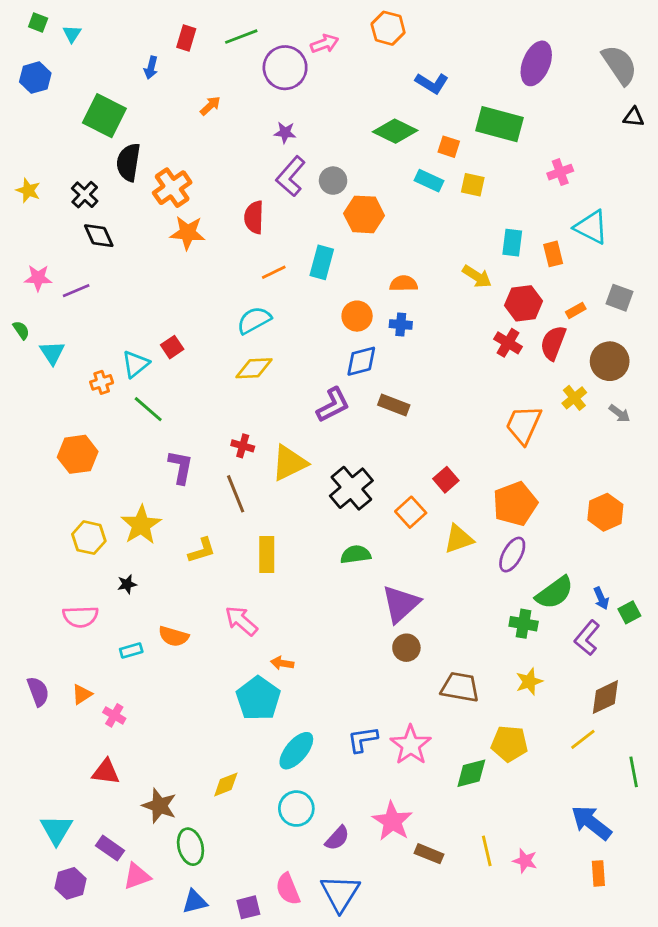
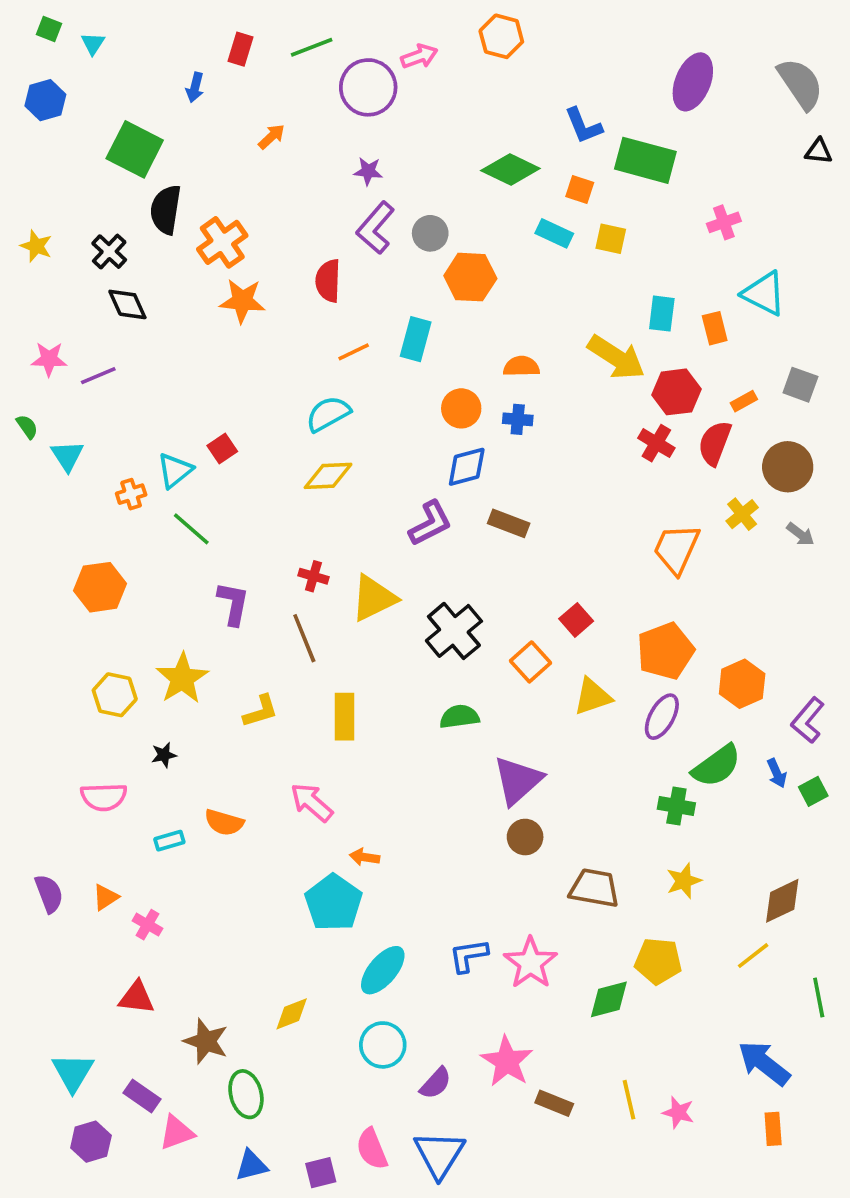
blue L-shape: (432, 83) -> (583, 126), moved, turned 36
yellow arrow: (477, 277) -> (616, 357), size x1.5
orange hexagon: (605, 512) -> (742, 684), moved
purple L-shape: (587, 638) -> (808, 720), moved

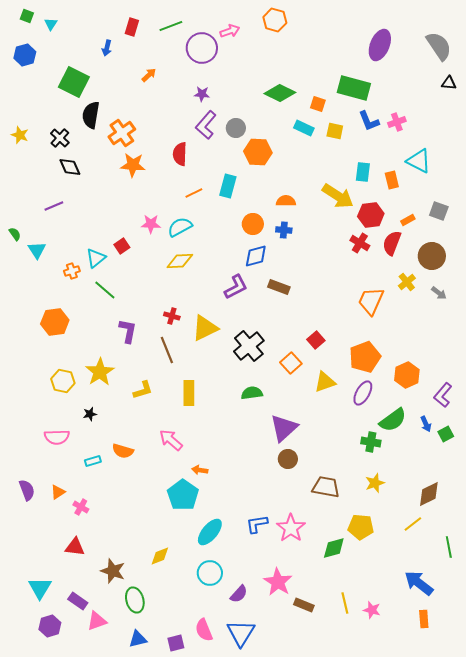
blue L-shape: (583, 126) -> (369, 121), moved
pink star: (49, 359) -> (151, 224), moved

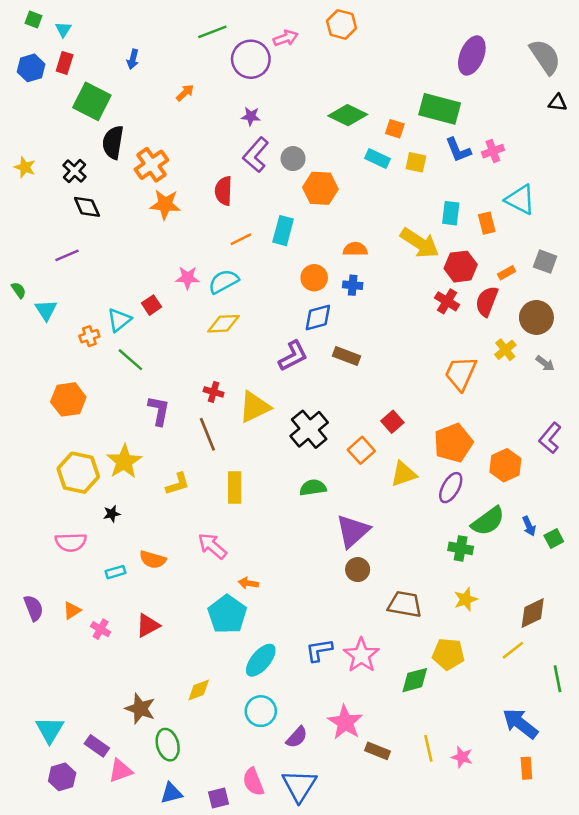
red rectangle: (132, 27) -> (65, 63), moved
yellow hexagon: (63, 381) -> (78, 473), size x1.4
purple L-shape: (443, 395) -> (550, 438), moved
red triangle: (75, 547) -> (148, 625), moved, turned -35

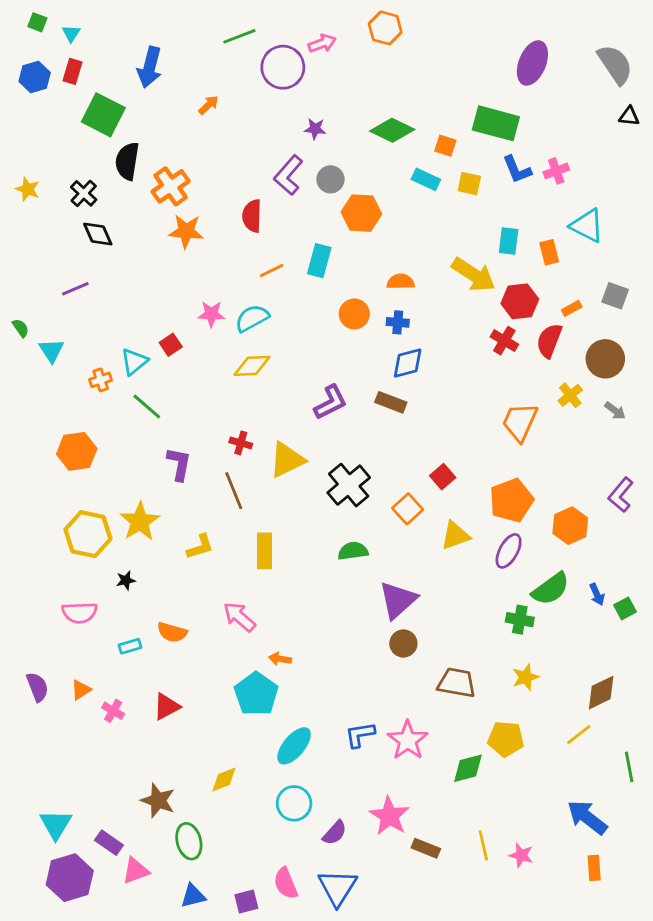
blue arrow: (133, 59) -> (150, 67), size x1.8
purple star: (251, 116) -> (315, 129), moved
blue diamond: (318, 317) -> (408, 363), moved
purple hexagon: (62, 777) -> (70, 878), size x1.5

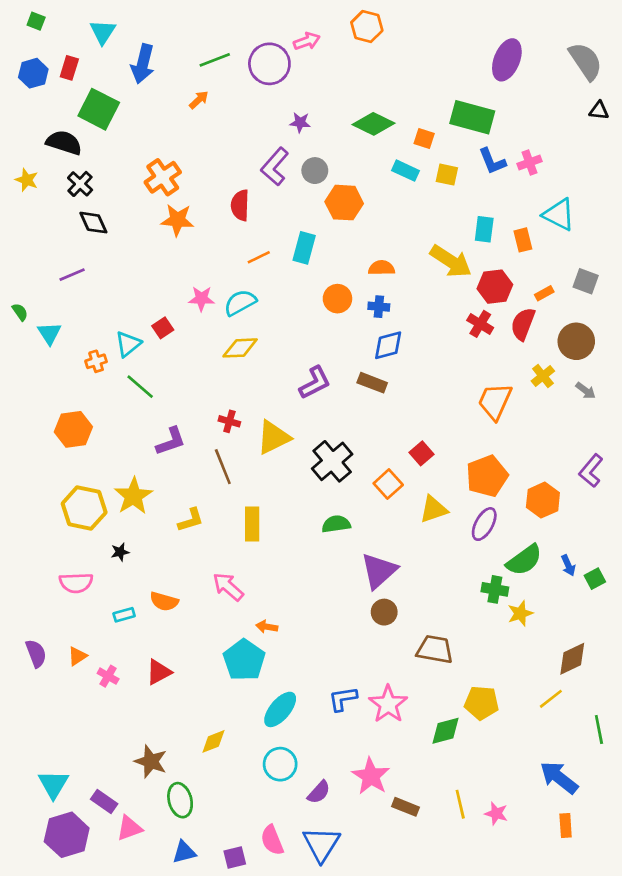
cyan triangle: (71, 34) -> (103, 32), moved, size x1.5
green line: (239, 36) -> (215, 60), moved
black semicircle: (127, 161) -> (64, 143), moved, turned 99
purple L-shape: (179, 464) -> (171, 441), turned 60
yellow star: (525, 677) -> (520, 613), moved

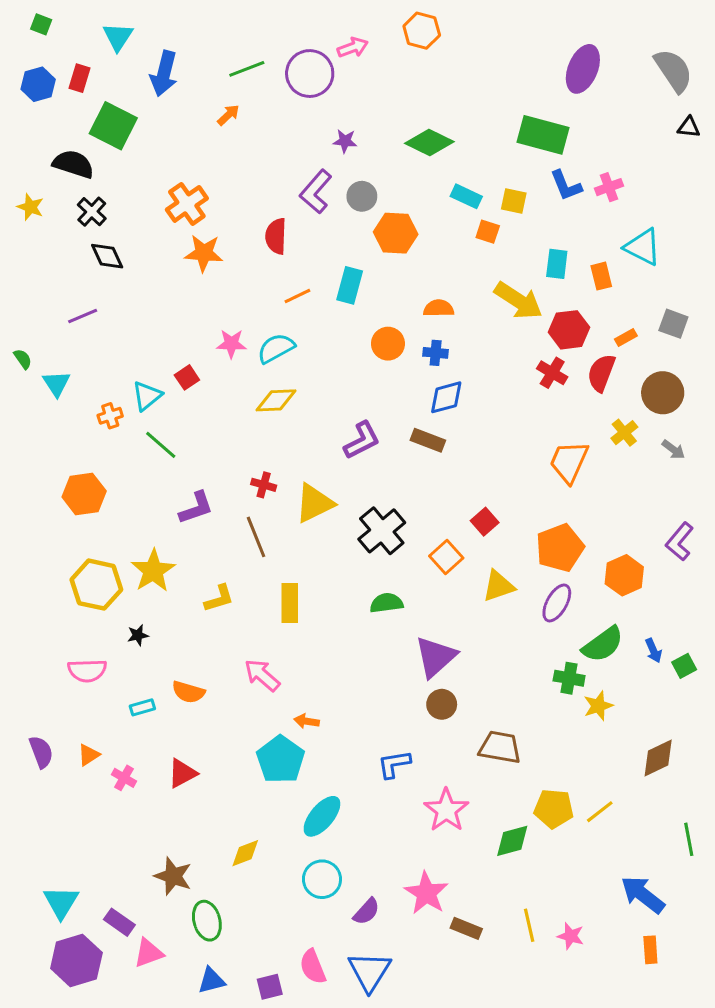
orange square: (424, 139) -> (488, 232), moved
blue L-shape: (343, 699) -> (394, 764), moved
yellow line: (551, 699) -> (600, 812), moved

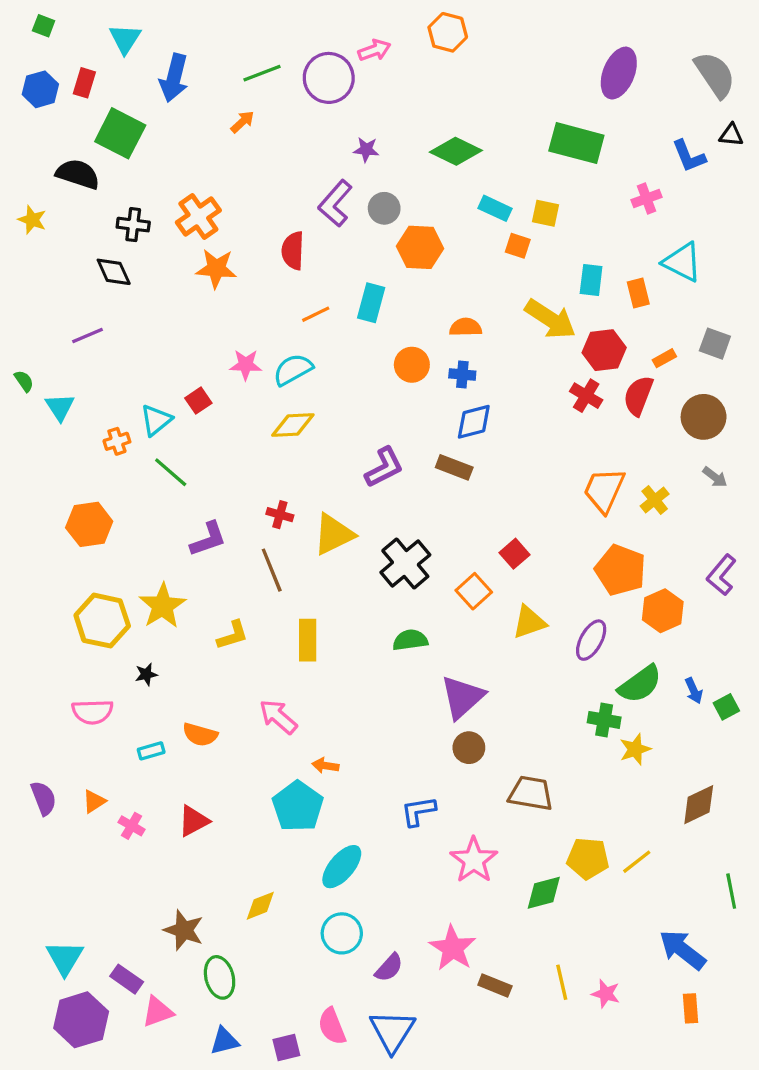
blue L-shape: (566, 186) -> (689, 156), moved
black cross: (92, 212) -> (133, 225), moved, turned -36
yellow cross: (624, 433) -> (655, 500), moved
orange pentagon: (560, 548) -> (620, 570), moved, turned -30

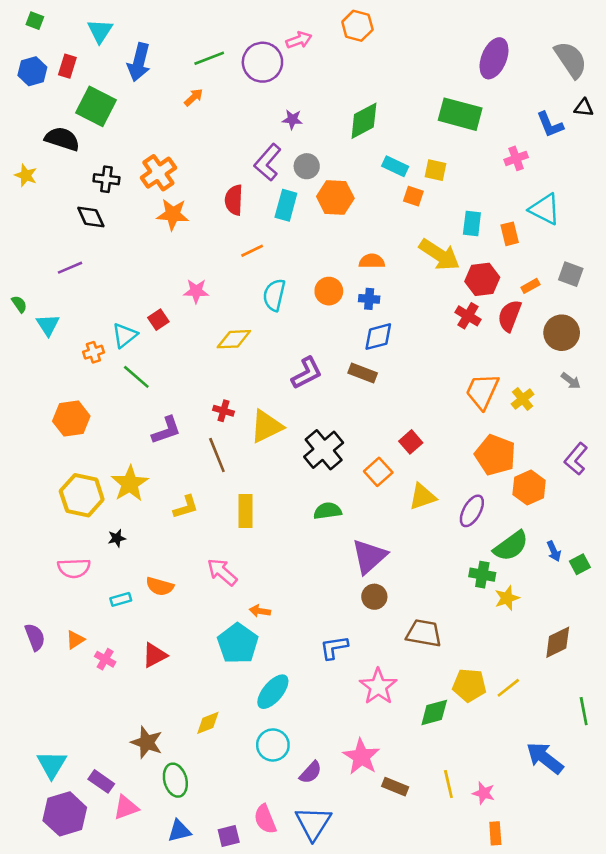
green diamond: (456, 151) -> (364, 121), turned -54
cyan rectangle: (371, 303) -> (286, 205), moved
cyan semicircle: (293, 370) -> (274, 295), moved, turned -48
orange rectangle: (690, 1008) -> (495, 833), moved

